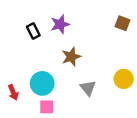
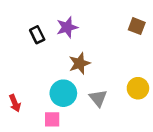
cyan circle: (42, 83) -> (63, 93), moved

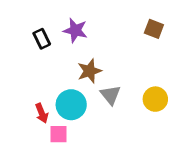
purple star: (67, 27) -> (75, 30), turned 30
gray triangle: (98, 98) -> (110, 95), moved
red arrow: (15, 103) -> (42, 113), moved

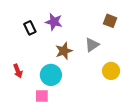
gray triangle: (110, 95) -> (92, 45), moved, turned 35
red arrow: (42, 113) -> (18, 71), moved

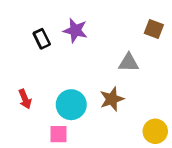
gray triangle: (92, 45) -> (129, 63), turned 35
brown star: (64, 51) -> (112, 99), moved
yellow circle: (111, 71) -> (155, 131), moved

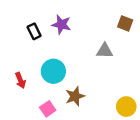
brown star: (112, 99) -> (75, 96), moved
cyan circle: (71, 105) -> (53, 71), moved
pink square: (59, 134) -> (48, 109), turned -35

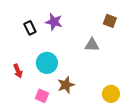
pink square: (48, 109) -> (42, 96), turned -32

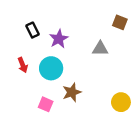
purple star: (54, 22) -> (59, 39), moved, turned 30
red arrow: (18, 71) -> (23, 65), moved

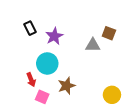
brown square: (120, 22) -> (109, 33), moved
red arrow: (23, 65) -> (31, 80), moved

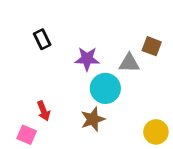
purple star: (54, 36) -> (87, 59), moved, turned 30
cyan circle: (47, 63) -> (105, 88), moved
pink square: (42, 97) -> (27, 135), moved

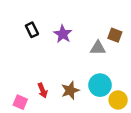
purple star: (87, 59) -> (63, 34), moved, turned 30
cyan circle: (105, 88) -> (100, 85), moved
red arrow: (44, 111) -> (43, 90), moved

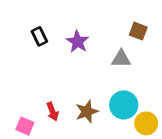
brown square: (115, 35) -> (138, 31), moved

